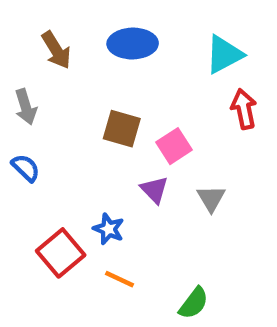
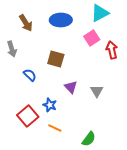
cyan triangle: (224, 54) -> (100, 13), moved
pink square: (174, 146) -> (92, 38), moved
blue semicircle: (26, 168) -> (30, 75), moved

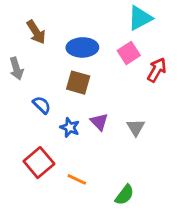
blue ellipse: (61, 20) -> (82, 47), moved
red arrow: (112, 50) -> (157, 70), turned 42
blue star: (50, 105) -> (70, 127), moved

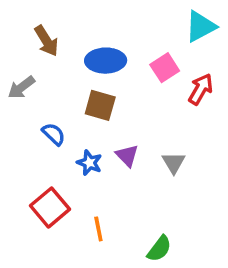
cyan triangle: (140, 18) -> (201, 26), moved
gray arrow: (16, 69) -> (21, 87), turned 70
orange line: (77, 179) -> (98, 229), turned 54

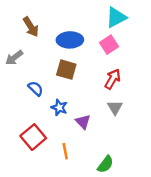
cyan triangle: (201, 26) -> (116, 17), moved
red arrow: (201, 89) -> (113, 79), moved
purple triangle: (127, 156) -> (83, 122), moved

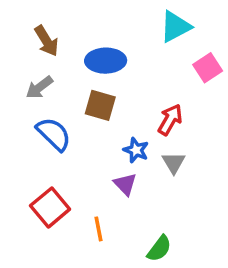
pink square: (109, 45) -> (208, 68), moved
gray arrow: (14, 58) -> (39, 87), moved
blue semicircle: (36, 88) -> (54, 134), size x1.5
blue star: (59, 107) -> (136, 150), moved

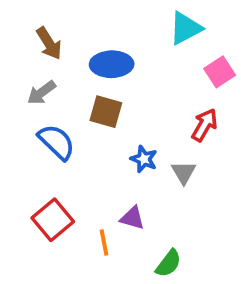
red arrow: (170, 120) -> (205, 125), moved
purple triangle: (125, 184) -> (132, 218), moved, turned -30

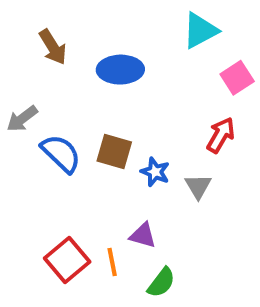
gray arrow: (41, 93) -> (22, 119), moved
brown square: (106, 112) -> (114, 151), moved
red square: (53, 220) -> (67, 260), moved
green semicircle: (168, 263) -> (161, 283), moved

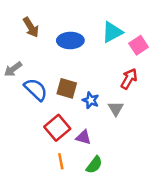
cyan triangle: (200, 31) -> (112, 32), moved
red square: (67, 260) -> (57, 128), moved
orange line: (112, 262) -> (61, 161), moved

